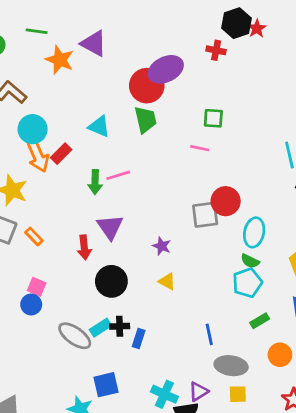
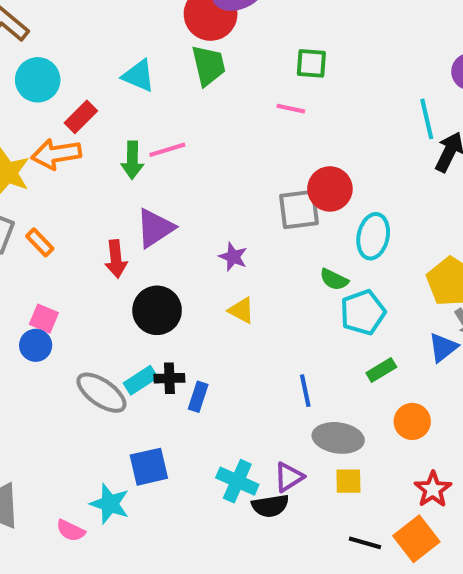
orange arrow: (38, 156) -> (56, 154), moved, turned 104
purple triangle: (110, 227) -> (155, 228), turned 32
green semicircle: (250, 261) -> (334, 279), moved

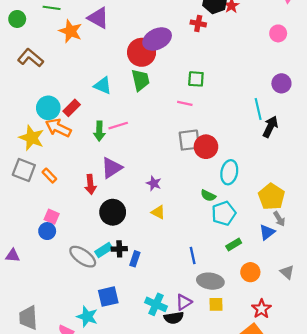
cyan circle: (38, 80) -> (48, 108), moved
orange arrow: (56, 154) -> (58, 128), turned 35
gray square: (299, 209) -> (189, 140), moved

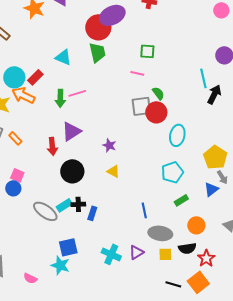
green semicircle: (208, 196) -> (158, 93), moved, turned -152
cyan star: (87, 317) -> (60, 265), moved
black semicircle: (174, 318) -> (187, 248), moved

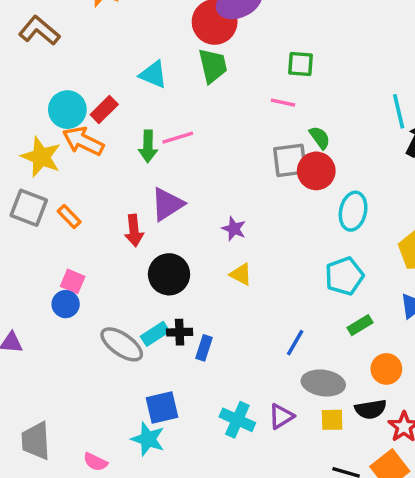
blue line: (144, 210) -> (295, 343), turned 42

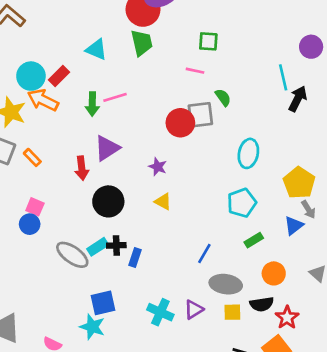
red circle: (316, 171) -> (180, 123), moved

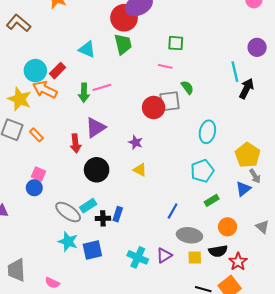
black cross: (116, 245) -> (103, 218), moved
cyan star: (92, 327) -> (68, 242), moved

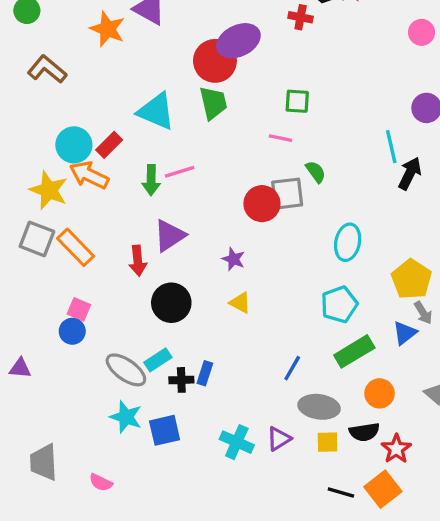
cyan triangle: (87, 49) -> (156, 111), size x1.4
orange rectangle: (36, 135) -> (76, 247), size x1.6
green rectangle: (212, 200) -> (354, 351), size x1.6

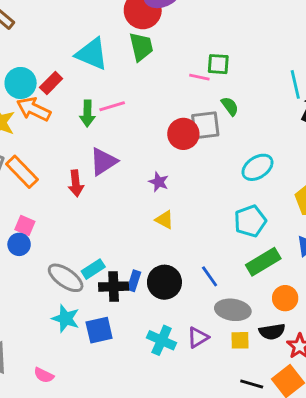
green square: (297, 101) -> (218, 64), moved
cyan ellipse: (348, 242) -> (258, 167), turned 44
black circle: (171, 303) -> (164, 282), moved
blue line: (292, 368) -> (210, 276), turned -65
black cross: (181, 380) -> (114, 287), size x1.4

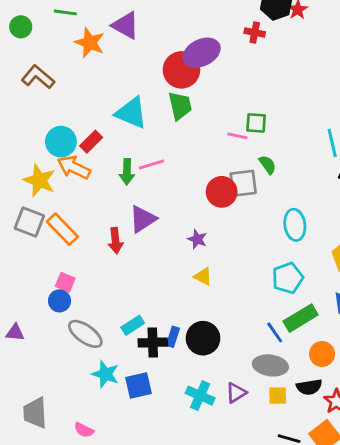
cyan ellipse: (258, 167) -> (295, 225), turned -64
blue line: (210, 276) -> (275, 332), moved
gray ellipse: (66, 278) -> (85, 334), moved

